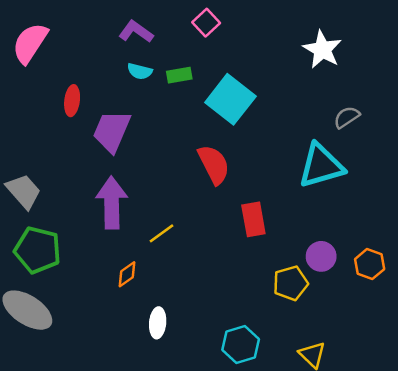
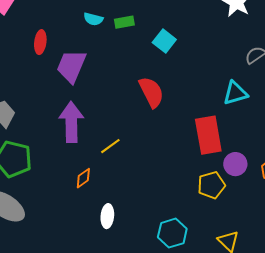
cyan square: (230, 99) -> (164, 41), size x0.6
cyan triangle: (321, 166) -> (235, 93), size x0.7
red rectangle: (253, 219) -> (208, 135), moved, size x1.4

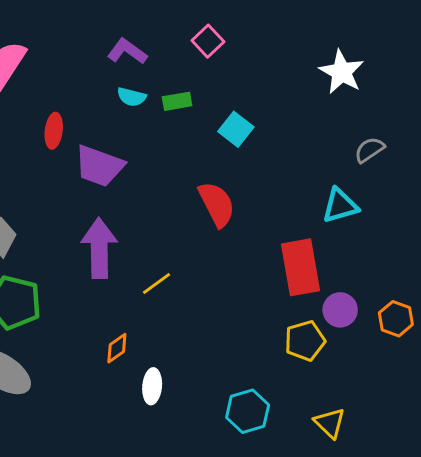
purple trapezoid: (71, 66) -> (99, 166), turned -93
orange diamond: (83, 178) -> (117, 348), moved

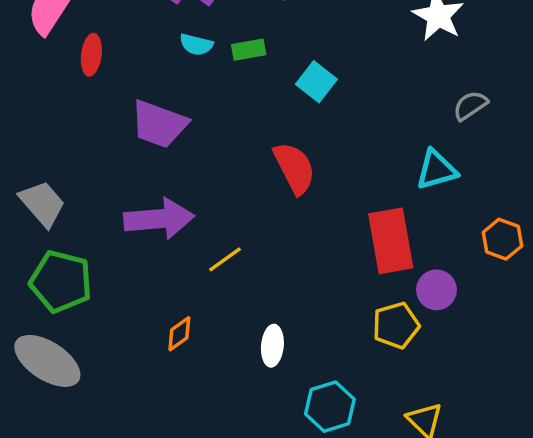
red ellipse: (54, 131) -> (91, 55), moved
purple arrow: (99, 248) -> (159, 219), turned 86
orange hexagon: (396, 319) -> (502, 239), moved
white ellipse: (152, 386) -> (272, 346), moved

